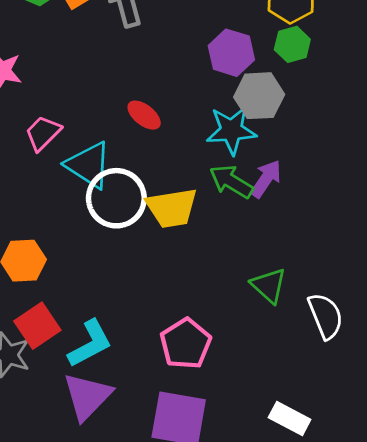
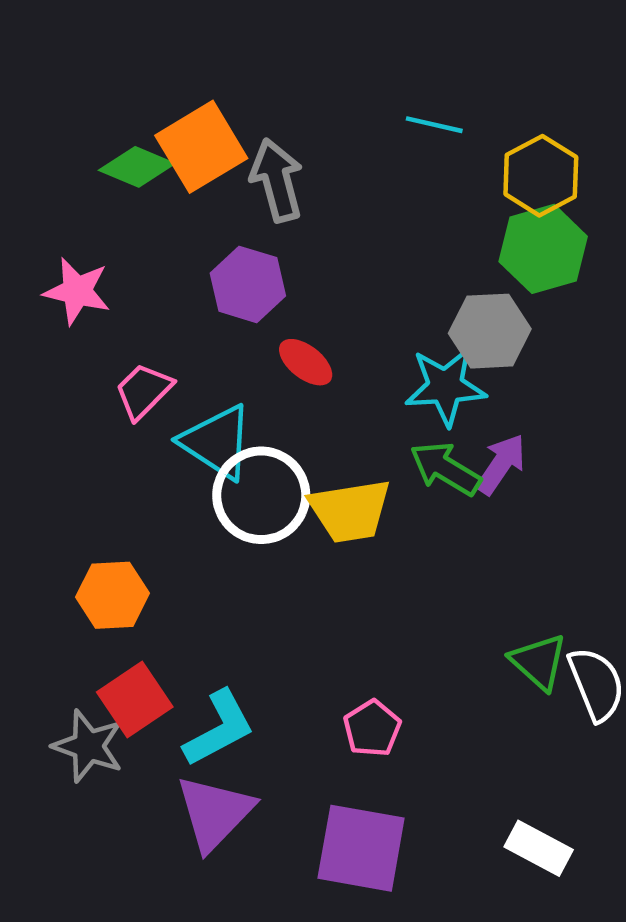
green hexagon: (292, 44) -> (543, 249), size x1.5
purple hexagon: (231, 53) -> (248, 284), moved
green triangle: (269, 285) -> (539, 662), moved
pink pentagon: (186, 344) -> (372, 728), size x0.7

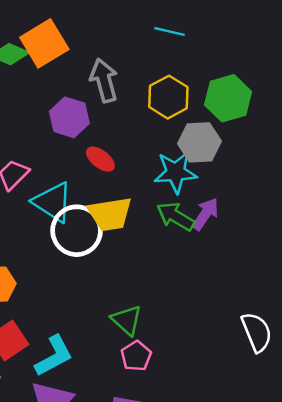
yellow hexagon: (541, 176) -> (168, 97), moved
gray arrow: (277, 180) -> (104, 80), moved
yellow trapezoid: (350, 511) -> (110, 214), moved
green triangle: (539, 662) -> (127, 320), moved

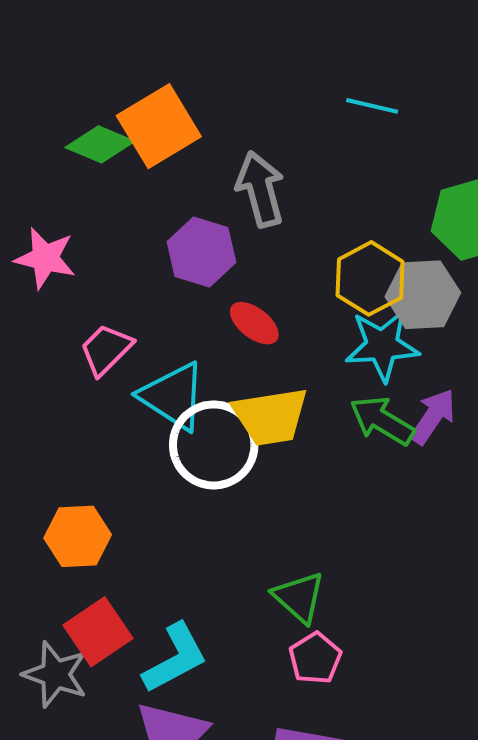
yellow hexagon: (168, 97) -> (370, 278), moved

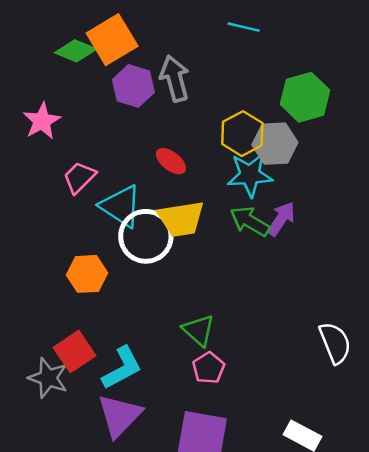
purple hexagon: (201, 252) -> (133, 86), moved
pink star: (45, 258) -> (42, 121), turned 30
orange hexagon: (78, 536) -> (87, 274), moved

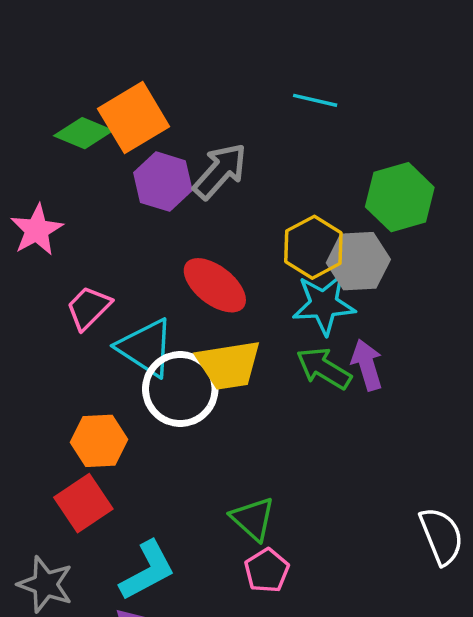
gray arrow: (175, 78) -> (220, 171), turned 57
red ellipse: (171, 161) -> (215, 285), size x1.5
purple arrow: (281, 219) -> (367, 365), turned -51
red square: (74, 352) -> (83, 503), moved

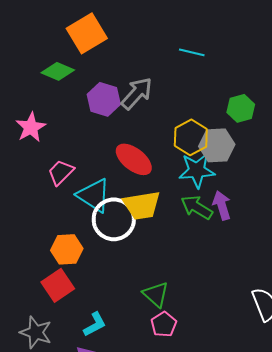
orange square: (134, 118) -> (87, 33), moved
green hexagon: (400, 197) -> (241, 108), size x0.7
cyan L-shape: (147, 571) -> (95, 324), size x0.7

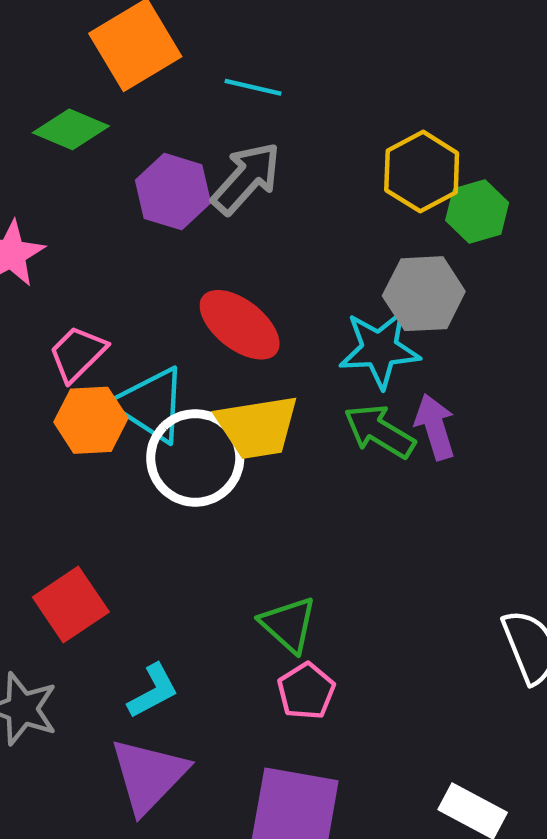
cyan line: (192, 52) -> (253, 87), moved
yellow hexagon: (191, 137) -> (422, 172), moved
orange hexagon: (67, 249) -> (91, 420), moved

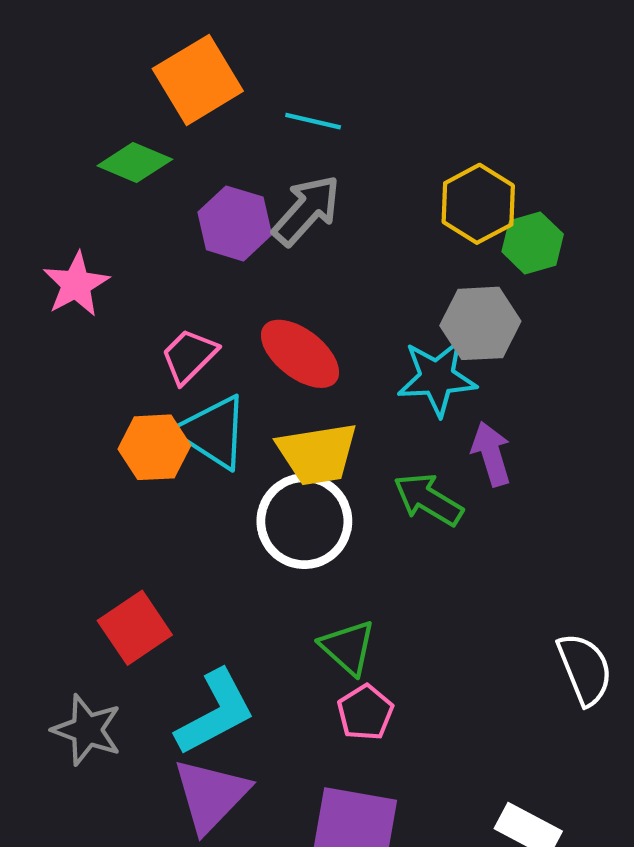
pink trapezoid: (78, 354) -> (189, 356), moved
green arrow: (379, 431) -> (428, 499), moved
white circle: (195, 458) -> (304, 521), moved
cyan L-shape: (153, 691) -> (215, 713), size x1.6

